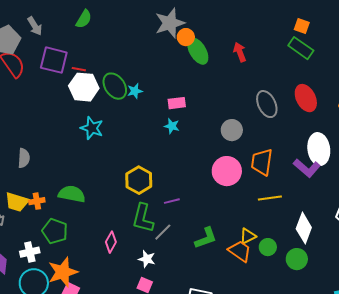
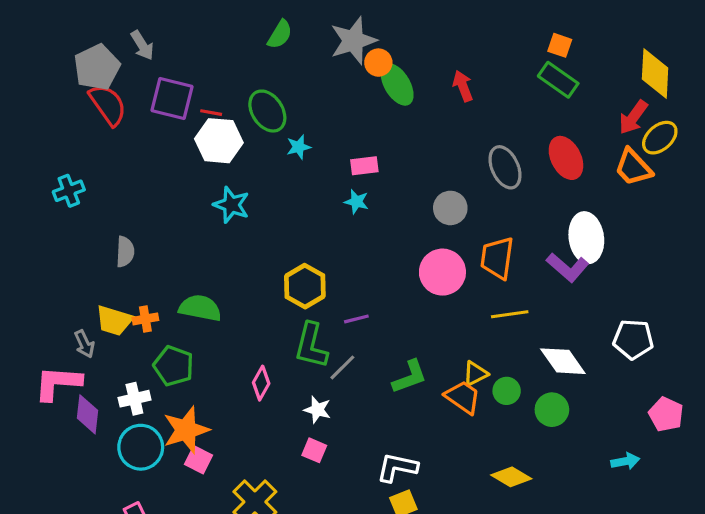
green semicircle: (84, 19) -> (280, 34), moved
green ellipse: (115, 86) -> (267, 111), moved
white diamond: (304, 228) -> (563, 361), turned -56

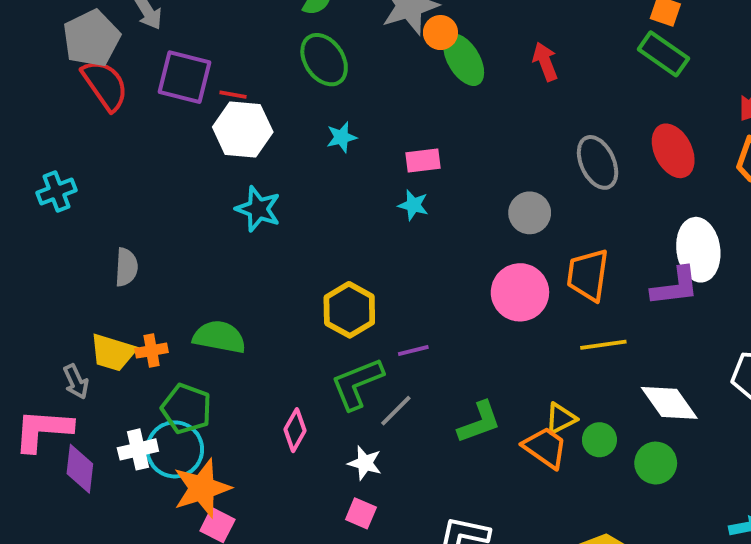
green ellipse: (267, 111) -> (324, 60), moved
purple L-shape: (568, 267) -> (675, 287), turned -48
green L-shape: (311, 346) -> (357, 383), turned 54
cyan circle: (141, 447) -> (175, 449), moved

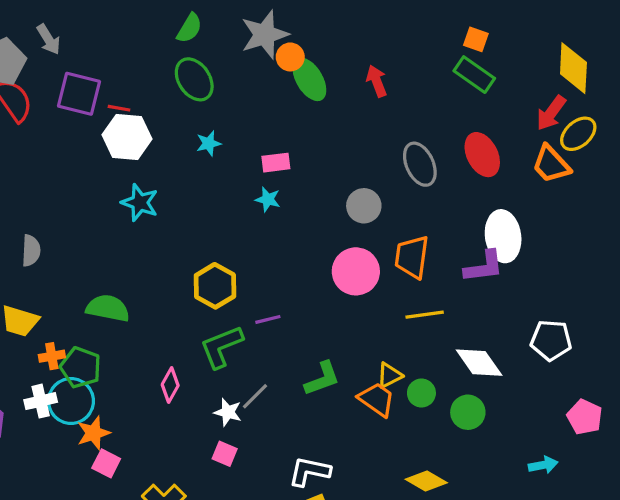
orange cross: (152, 351) -> (52, 356), moved
gray line: (396, 411) -> (255, 396), moved
orange star: (202, 488) -> (93, 433), size x0.7

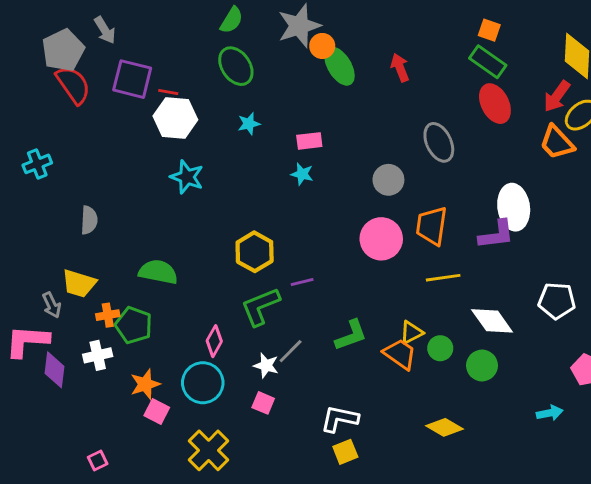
red ellipse: (482, 155) -> (495, 104), moved
cyan circle: (71, 401) -> (203, 383), moved

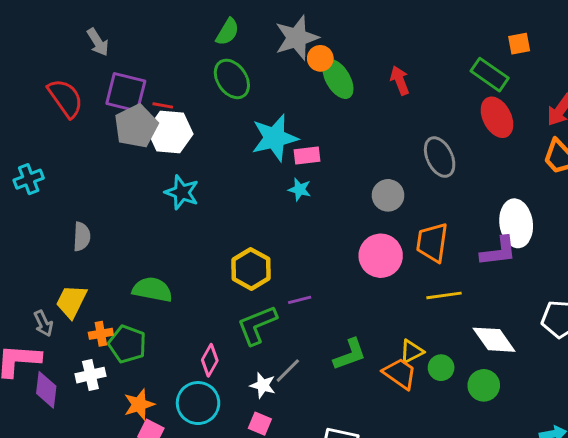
orange square: (489, 30) -> (519, 44), moved, turned -30
gray pentagon: (63, 50) -> (136, 126), moved
cyan star: (249, 124) -> (275, 138), moved, size x2.0
yellow trapezoid: (79, 283) -> (71, 301), turned 99

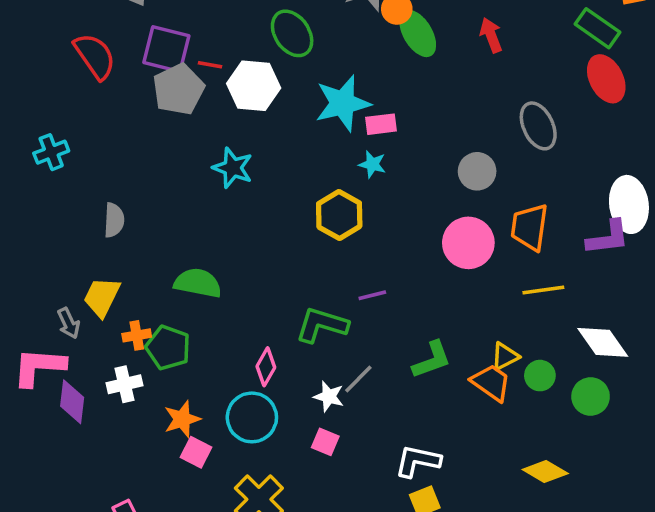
white hexagon: (170, 132) -> (254, 86), moved
yellow hexagon: (251, 269) -> (339, 215), moved
green L-shape: (257, 325) -> (322, 325), turned 39

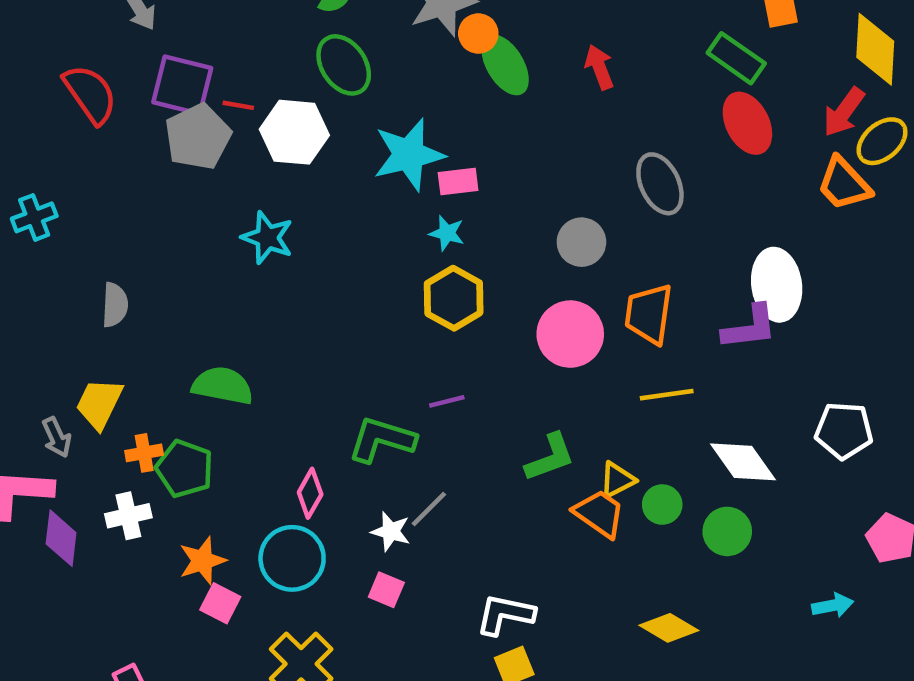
yellow hexagon: (339, 215) -> (454, 298), moved
green L-shape: (432, 360) -> (550, 457), moved

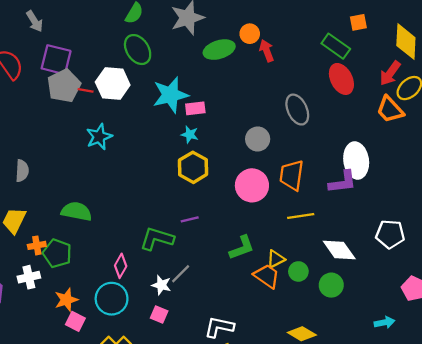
orange circle: (478, 34) -> (250, 34), moved
green ellipse: (505, 65) -> (219, 50), turned -76
red line: (238, 105) -> (86, 90), moved
cyan star: (267, 238) -> (99, 137), turned 30

